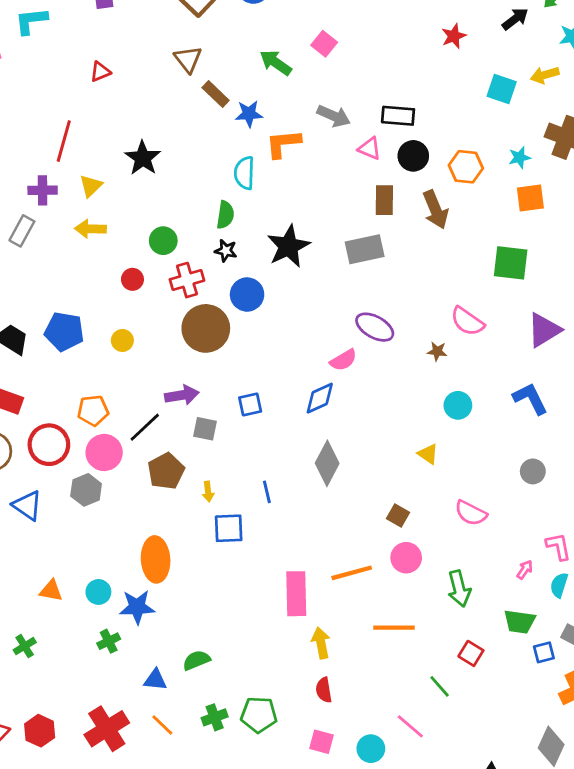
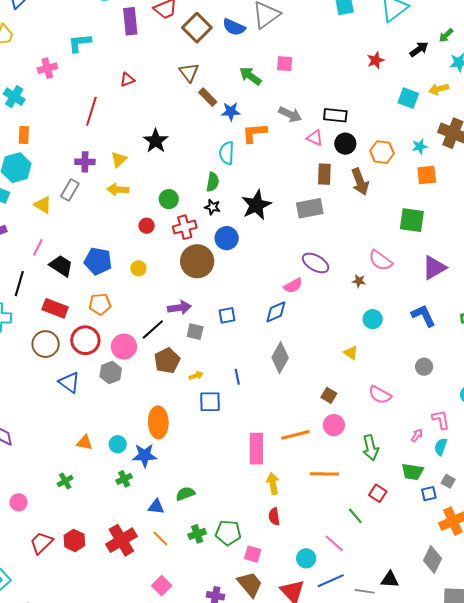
pink square: (324, 44) -> (285, 64), turned -36
red line: (64, 141) -> (91, 111), moved
orange pentagon: (93, 411) -> (100, 304), moved
yellow arrow: (208, 492) -> (196, 376), turned -104
pink square: (321, 742) -> (253, 554), moved

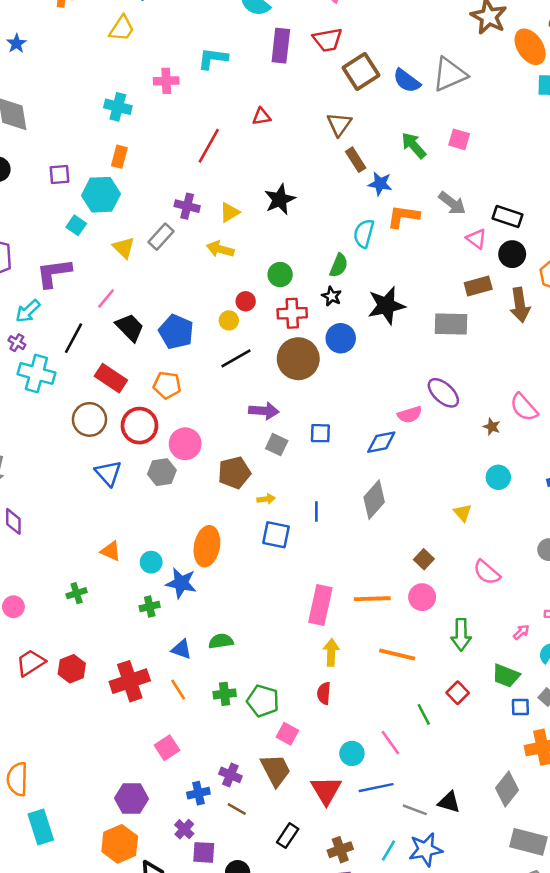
cyan cross: (14, 97) -> (118, 107), turned -30
brown rectangle: (324, 174) -> (478, 286), turned 60
yellow circle: (138, 268) -> (229, 320), moved
black line: (153, 330) -> (236, 358), moved

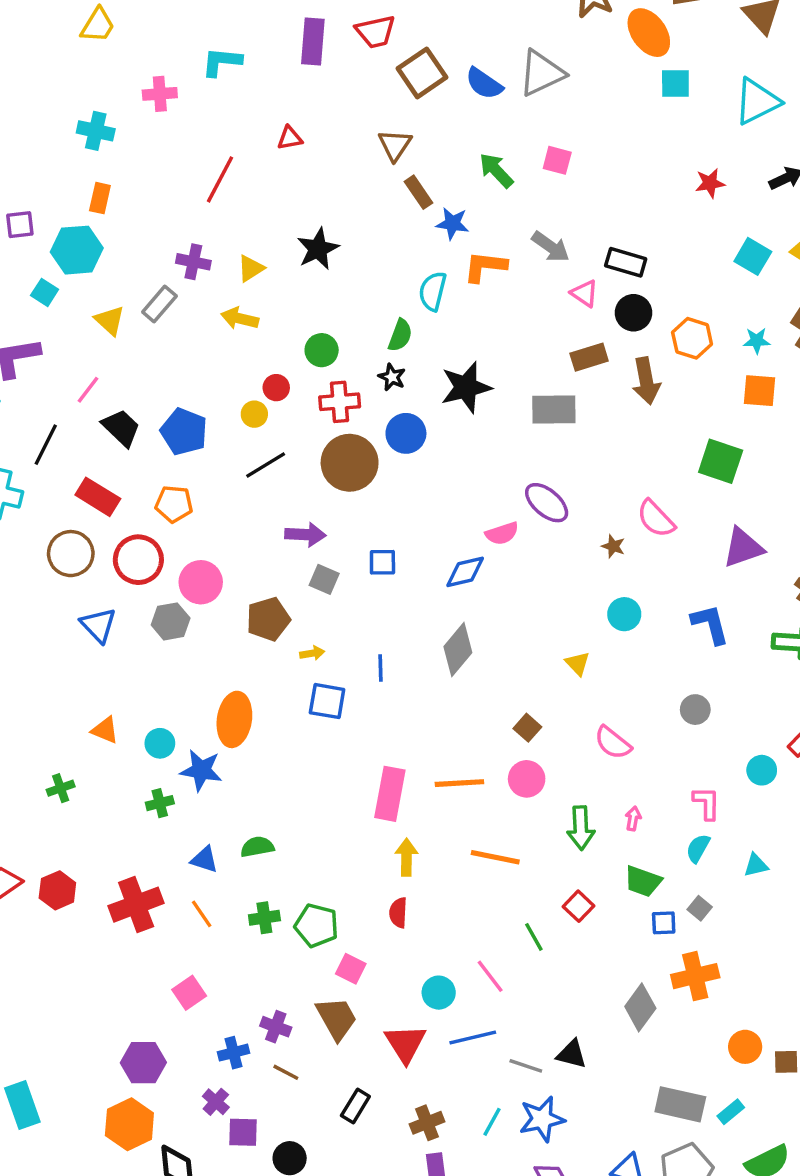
pink arrow: (521, 632) -> (633, 819), moved, turned -36
gray diamond: (507, 789) -> (640, 1007), moved

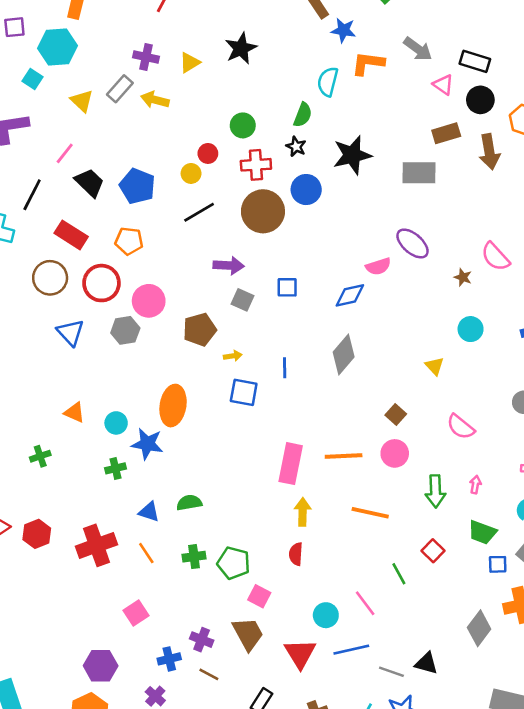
yellow arrow: (240, 318) -> (155, 100), moved

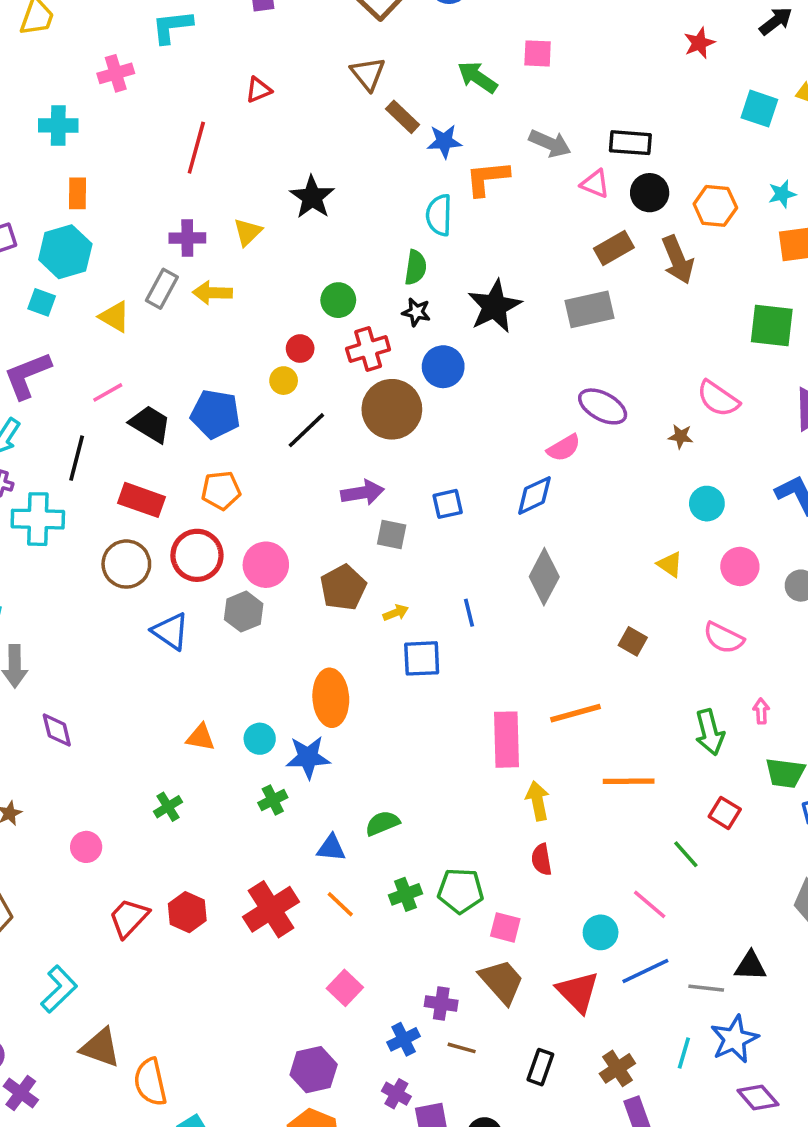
pink line: (65, 153) -> (108, 392), turned 35
pink circle: (395, 453) -> (740, 566), moved

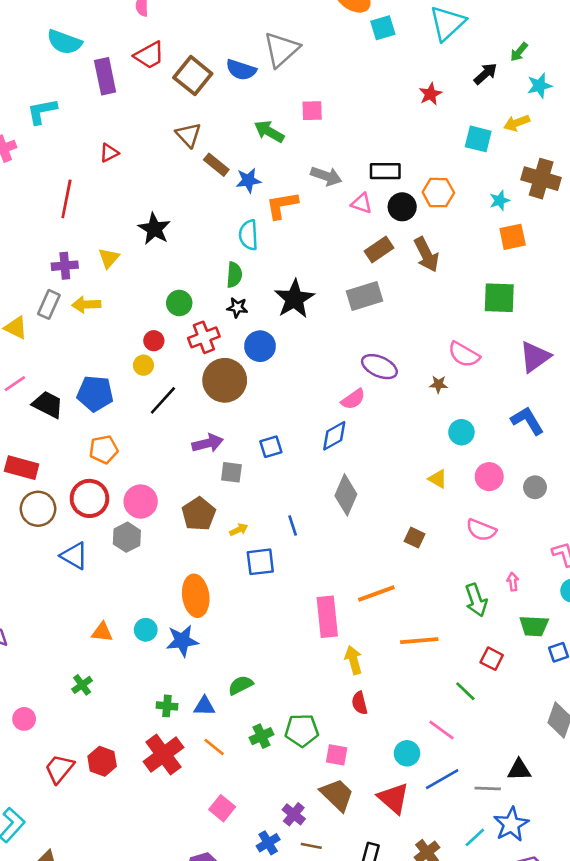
orange hexagon: (715, 206) -> (438, 193), moved
red rectangle: (141, 500) -> (22, 468), moved
green cross: (273, 800) -> (167, 706), moved, turned 36
purple cross: (441, 1003) -> (294, 814), turned 35
cyan line: (684, 1053) -> (475, 837), turned 35

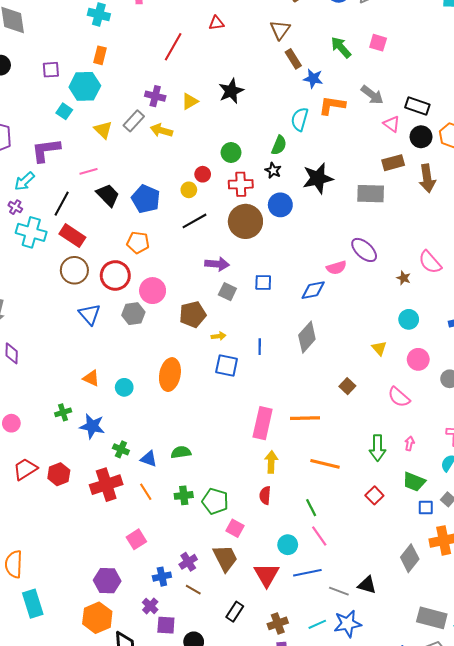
blue star: (182, 641) -> (92, 426), moved
green line: (465, 691) -> (311, 508), moved

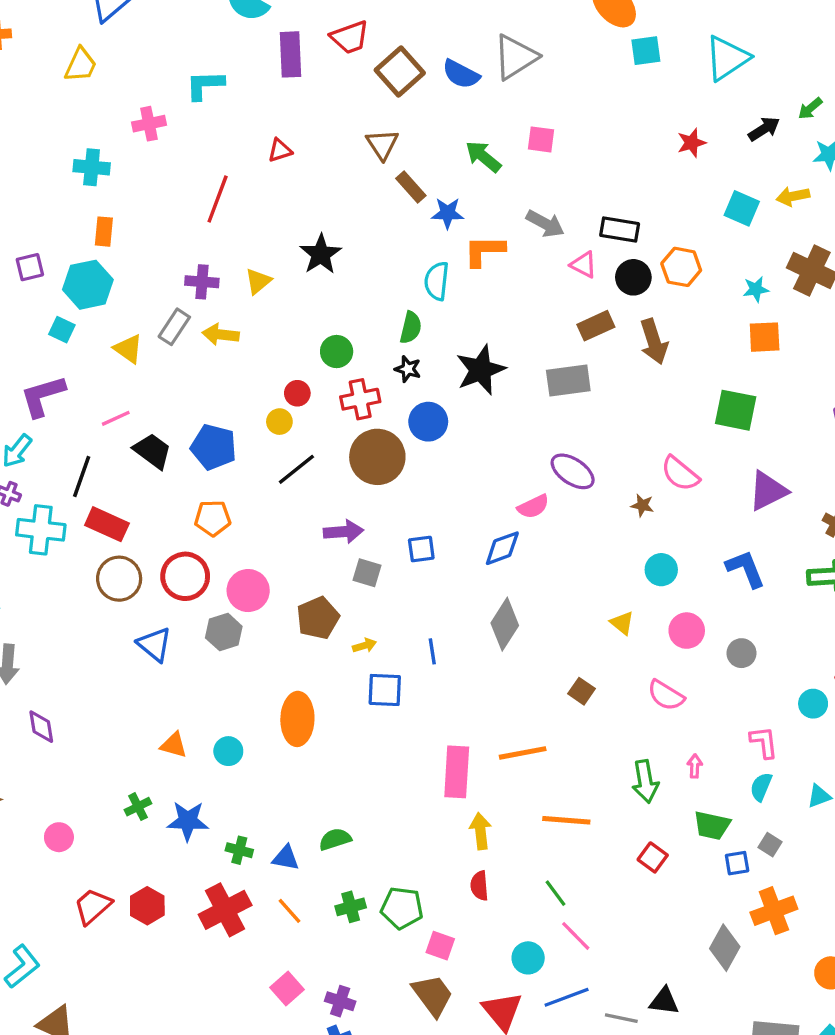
purple cross: (188, 562) -> (340, 1001), moved, turned -30

